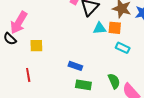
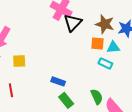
cyan triangle: (100, 28) -> (113, 47), moved
green rectangle: (83, 85) -> (66, 100), turned 42

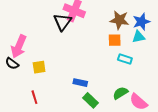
black triangle: (73, 23) -> (62, 22), moved
cyan triangle: (113, 47) -> (139, 37), moved
green semicircle: (97, 97) -> (120, 93), turned -91

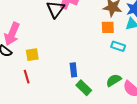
blue rectangle: (80, 83) -> (73, 70), turned 72
red line: (34, 97) -> (27, 77), moved

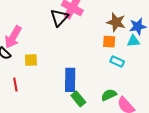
blue rectangle: (73, 70) -> (70, 80), size x1.6
red line: (27, 77) -> (15, 85), moved

